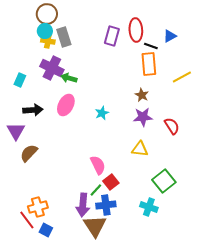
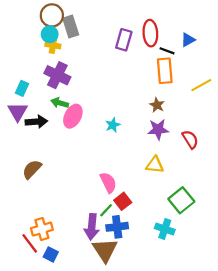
gray rectangle: (64, 37) -> (71, 26), moved
green arrow: (69, 78) -> (60, 103), moved
purple triangle: (16, 131) -> (18, 112), moved

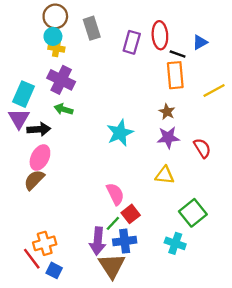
gray rectangle: (71, 26) -> (92, 28), moved
cyan rectangle: (22, 88) -> (24, 94), size x1.5
pink ellipse: (73, 116) -> (40, 158), moved
cyan star: (113, 125) -> (120, 133), size x1.6

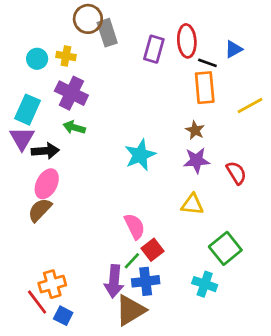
brown circle: (55, 16) -> (88, 19), moved
cyan circle: (53, 36) -> (37, 59), moved
brown triangle: (112, 266) -> (131, 310), turned 32

